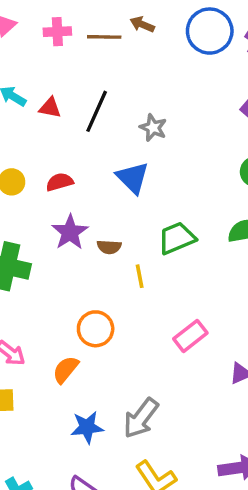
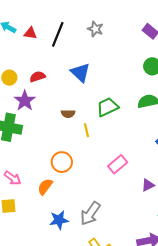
gray star: (153, 128) -> (95, 29), moved
purple star: (70, 232) -> (25, 101), moved

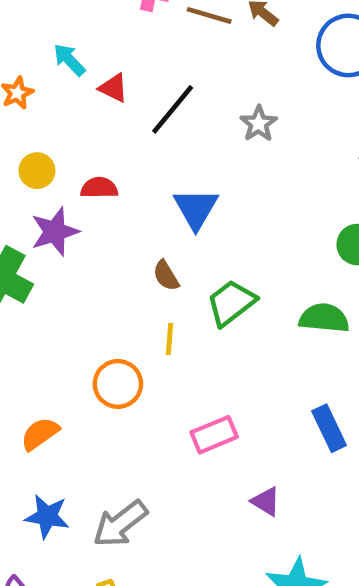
green trapezoid: (107, 107) -> (231, 303), turned -30
brown semicircle: (68, 114) -> (166, 276), moved, turned 40
orange circle: (62, 162) -> (118, 384), moved
purple triangle: (148, 185) -> (266, 501), turned 40

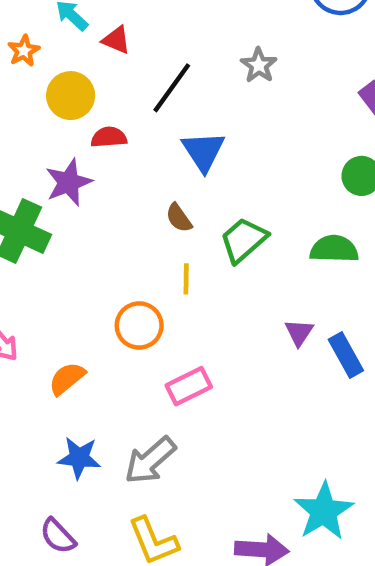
black line: (173, 109) -> (172, 88), moved
yellow circle: (37, 171) -> (71, 96), moved, size x1.4
pink rectangle: (214, 435) -> (189, 386), moved
purple triangle: (266, 501) -> (299, 333), moved, turned 36

